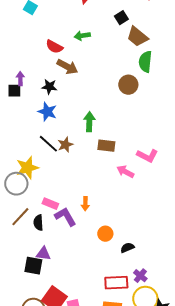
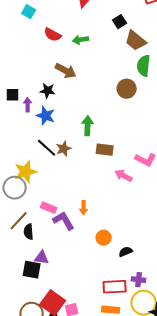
red semicircle: (54, 47) -> (53, 35), moved
purple arrow: (20, 79) -> (28, 105), moved
black semicircle: (38, 223) -> (29, 232), moved
purple cross: (140, 276) -> (139, 280), turned -32

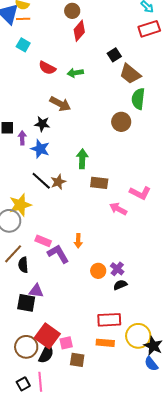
purple cross: (139, 280) -> (117, 269), moved, turned 32

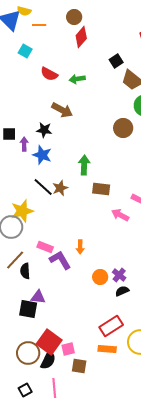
orange line: (23, 19) -> (39, 25), moved
red rectangle: (109, 320) -> (111, 326), turned -30
pink line: (40, 382) -> (54, 388), moved

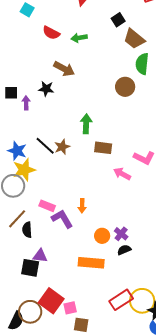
blue star: (42, 155) -> (17, 151), moved
red rectangle: (111, 326) -> (121, 300), moved
orange rectangle: (107, 349) -> (91, 263), moved, size x1.4
black semicircle: (48, 360) -> (16, 321), moved

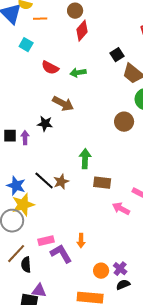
black square: (11, 93) -> (10, 136), moved
pink rectangle: (47, 206) -> (46, 241), turned -35

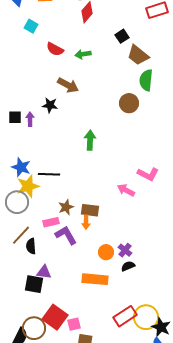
black line: (44, 181) -> (49, 174), moved, turned -40
brown star: (61, 182) -> (66, 207), moved
brown rectangle: (102, 183) -> (90, 210), moved

